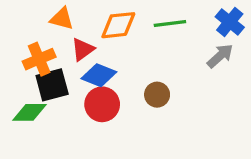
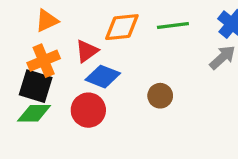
orange triangle: (62, 19) -> (47, 21), moved, turned -40
black square: (52, 85) -> (36, 86), moved, turned 32
red circle: (102, 104) -> (88, 110), moved

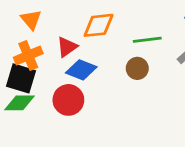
orange triangle: (47, 21) -> (31, 20), turned -45
green line: (173, 25) -> (147, 40), moved
brown circle: (160, 96) -> (137, 68), moved

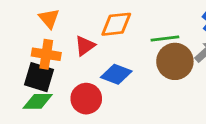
orange cross: (28, 55) -> (46, 54), turned 32
brown circle: (137, 68) -> (175, 61), moved, size x1.6
blue diamond: (81, 70) -> (116, 74), moved

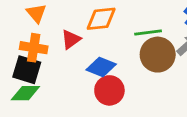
red circle: (86, 99) -> (109, 90), moved

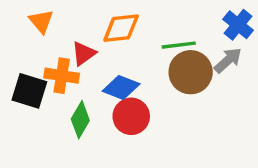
orange cross: (34, 48) -> (62, 76), moved
green diamond: (25, 93) -> (80, 120), moved, turned -60

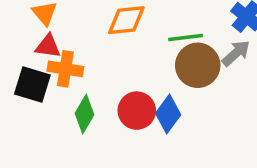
red triangle: (84, 54) -> (48, 46), moved, turned 44
blue diamond: (121, 87) -> (168, 114), moved, turned -75

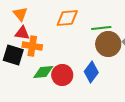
red circle: (137, 111) -> (62, 75), moved
green diamond: (85, 114) -> (43, 72), turned 55

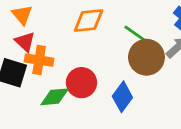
green line: (101, 28) -> (137, 35), turned 42
red triangle: (22, 33) -> (25, 42), turned 35
red circle: (62, 75) -> (81, 83), moved

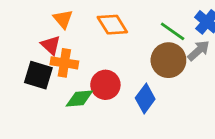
orange triangle: (22, 15) -> (63, 19), moved
orange diamond: (89, 20) -> (112, 25), turned 64
green line: (137, 35) -> (173, 31), moved

